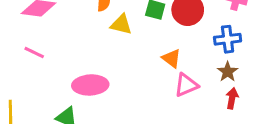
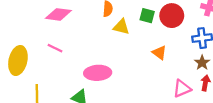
pink triangle: (186, 85) -> (182, 89), moved

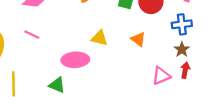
yellow triangle: (121, 27) -> (99, 38), moved

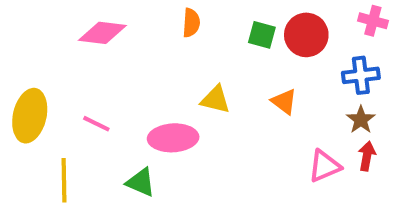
pink line: (32, 35) -> (96, 124), moved

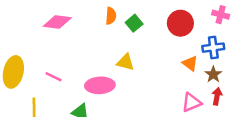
green square: (262, 35) -> (134, 23), moved, turned 35
orange triangle: (284, 102) -> (190, 63), moved

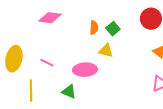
orange semicircle: (111, 16) -> (94, 28), moved
green square: (134, 23) -> (113, 29), moved

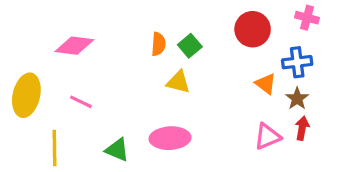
pink diamond: (50, 18) -> (74, 46), moved
pink ellipse: (85, 70) -> (170, 138), moved

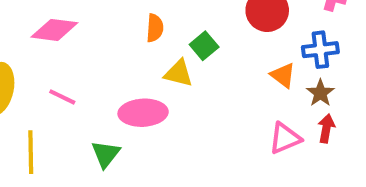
green square: (190, 46) -> (204, 46), moved
pink ellipse: (170, 138) -> (143, 113), moved
green triangle: (117, 150) -> (106, 154), turned 45

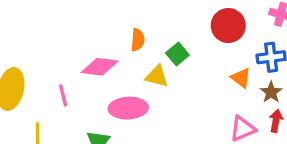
pink diamond: (54, 30) -> (100, 67), moved
pink line: (62, 97) -> (63, 95), turned 50

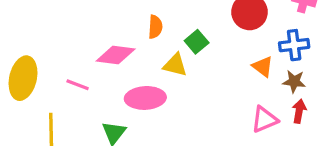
brown star: (271, 92) -> (294, 81), turned -30
pink line: (63, 95) -> (78, 85), turned -55

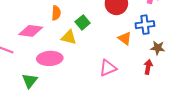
brown star: (294, 81) -> (158, 48), moved
pink triangle: (264, 119) -> (108, 68), moved

